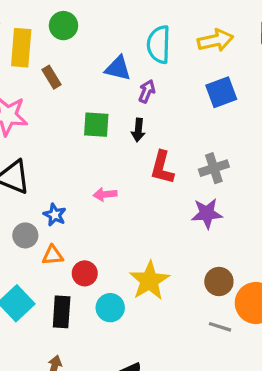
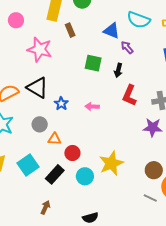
cyan semicircle: (159, 45) -> (139, 20), turned -80
purple arrow: (147, 91) -> (127, 47), turned -72
blue star: (55, 215) -> (61, 104), moved
black rectangle: (62, 312) -> (55, 174), turned 30

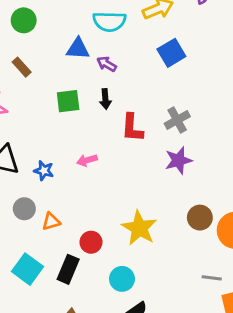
red circle: (72, 153) -> (91, 242), moved
cyan circle: (85, 176) -> (122, 279), moved
gray line: (150, 198) -> (212, 278), moved

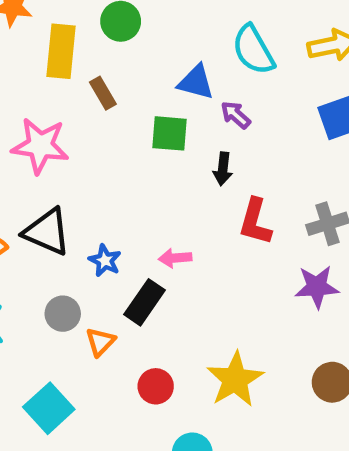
cyan semicircle: (109, 21) -> (253, 50), turned 48
green square: (68, 101) -> (170, 133), moved
orange triangle: (51, 222) -> (100, 342), turned -42
black rectangle: (68, 269) -> (144, 302), moved

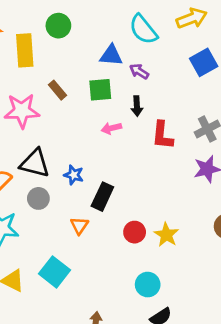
brown rectangle: (103, 93) -> (57, 90), moved
pink arrow: (175, 258) -> (111, 128), moved
gray circle: (63, 314) -> (38, 198), moved
yellow star: (235, 379) -> (166, 235), size x0.7
red circle: (156, 386) -> (135, 232), moved

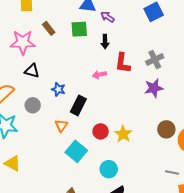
pink arrow: (111, 128) -> (99, 75), moved
black triangle: (35, 163) -> (32, 71), moved, size x0.7
cyan square: (54, 272) -> (76, 151), moved

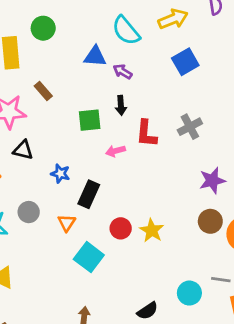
green square: (79, 29) -> (90, 120), moved
purple star: (154, 88) -> (212, 180), moved
gray circle: (33, 105) -> (29, 212), moved
cyan circle: (109, 169) -> (189, 293), moved

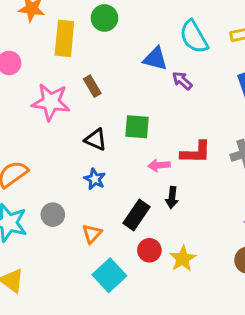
black arrow: (121, 105) -> (172, 198), moved
red L-shape: (146, 134) -> (196, 152), turned -104
black triangle: (23, 150) -> (96, 139), moved
black rectangle: (89, 194) -> (137, 215), moved

